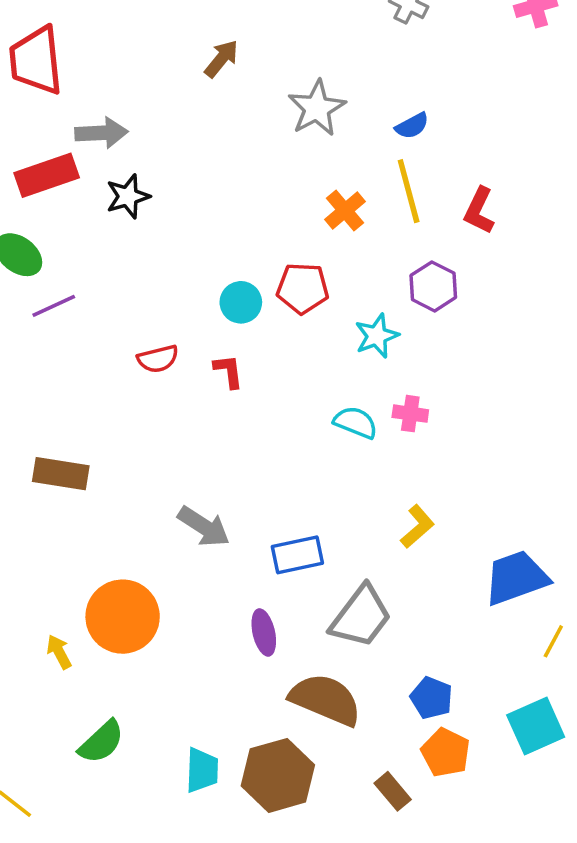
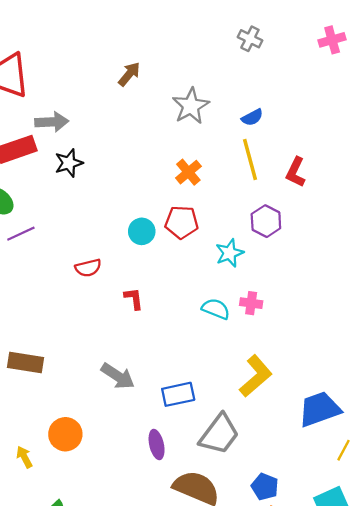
orange cross: (345, 211) -> (188, 172), moved
red L-shape: (228, 371) -> (134, 299), moved
brown rectangle: (61, 474) -> (25, 362), moved
yellow L-shape: (417, 527) -> (256, 376), size x1.5
orange circle: (123, 617) -> (65, 434), size x0.7

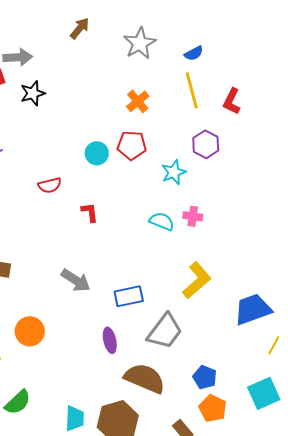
brown arrow: (129, 74) -> (80, 28), moved

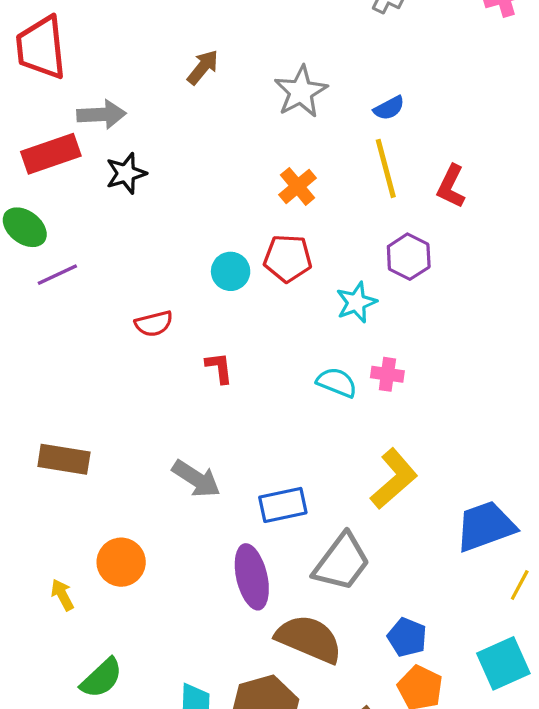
purple ellipse: (110, 340) -> (252, 577), size x1.5

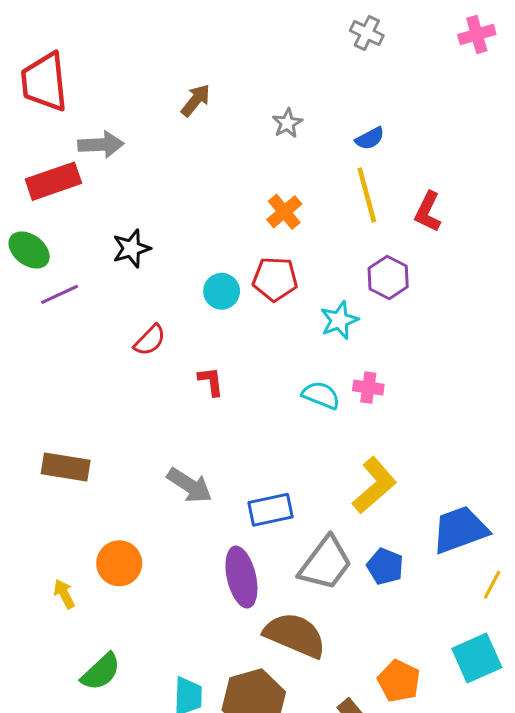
gray star: (301, 92) -> (287, 123), size x0.6
black star: (126, 173) -> (131, 248), moved
red semicircle: (154, 324) -> (150, 340), turned -32
blue pentagon: (407, 637) -> (385, 566), moved

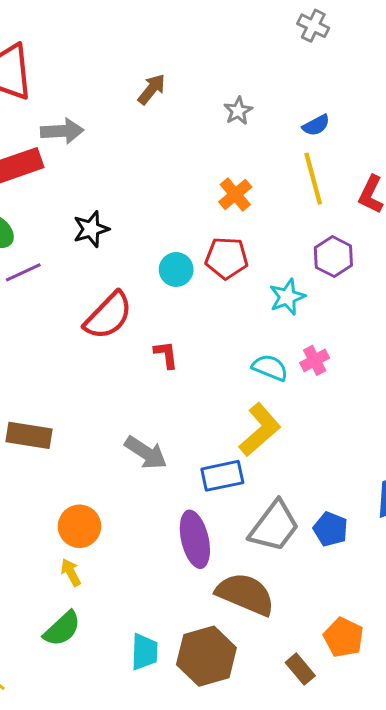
red semicircle: (150, 340) -> (108, 316), size x1.6
pink cross: (368, 388) -> (315, 360), turned -36
yellow L-shape: (374, 485) -> (260, 430), moved
yellow arrow: (64, 594) -> (71, 572), moved

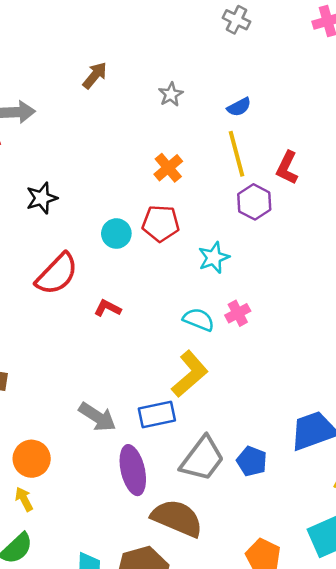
purple hexagon: (333, 257) -> (254, 202), moved
red L-shape: (166, 355) -> (107, 308), turned -56
gray arrow: (146, 453) -> (97, 417), moved

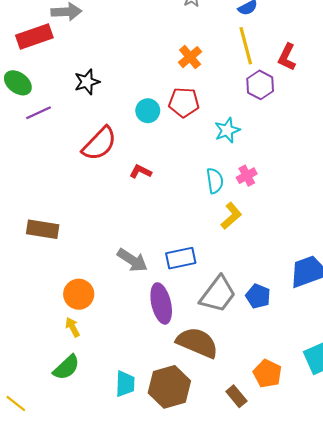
cyan semicircle: (199, 320) -> (215, 181), turned 60
yellow L-shape: (190, 374) -> (231, 216), moved, size x0.7

